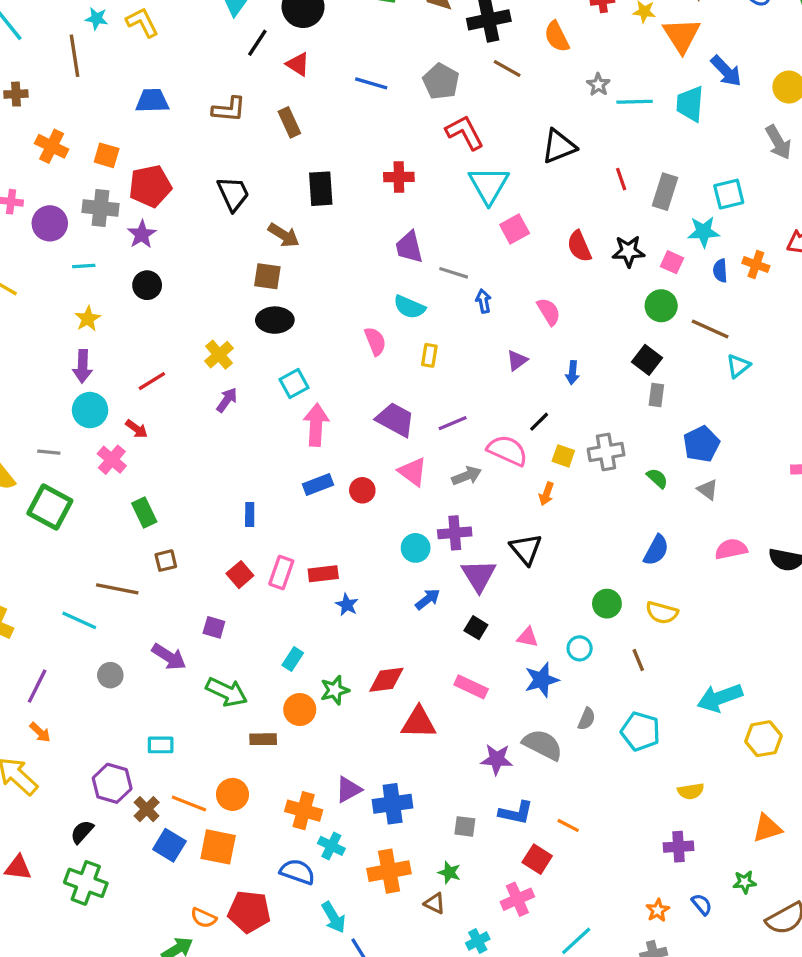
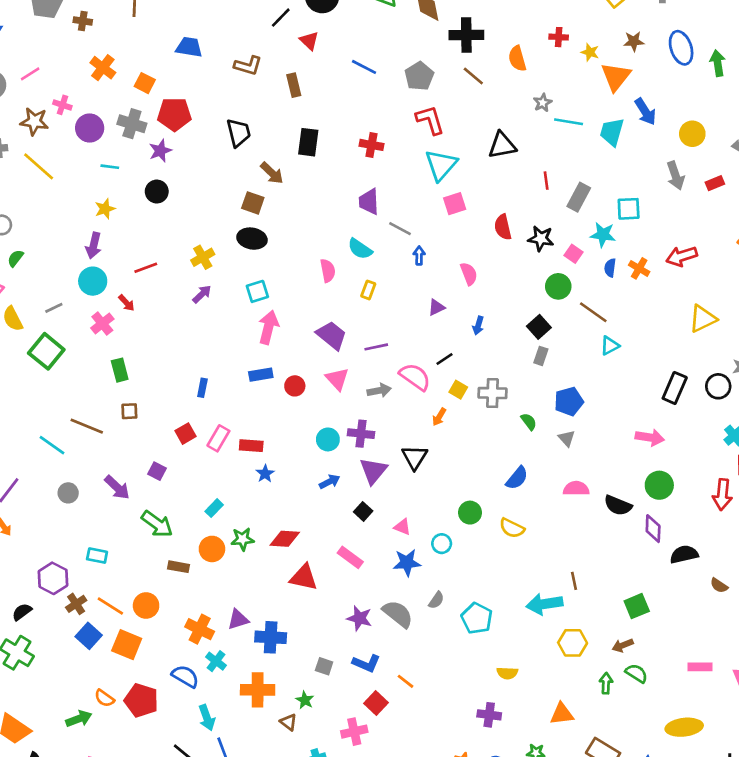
gray line: (49, 452) -> (54, 308), turned -42
brown line: (638, 660) -> (574, 581), moved

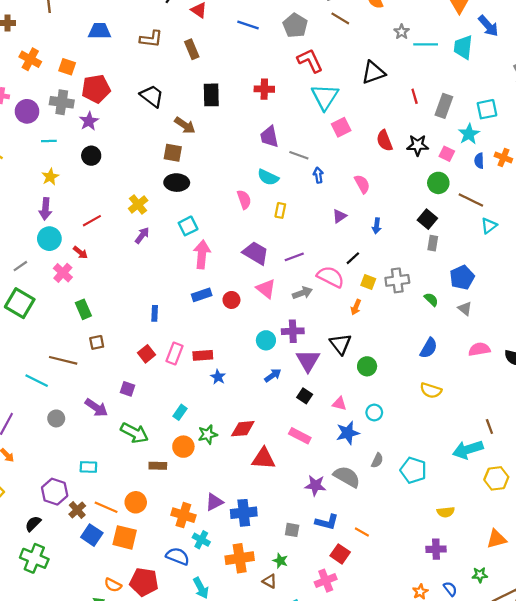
black trapezoid: (239, 133) -> (152, 96), turned -30
cyan star: (603, 235) -> (469, 134), turned -30
green circle: (470, 513) -> (367, 366), moved

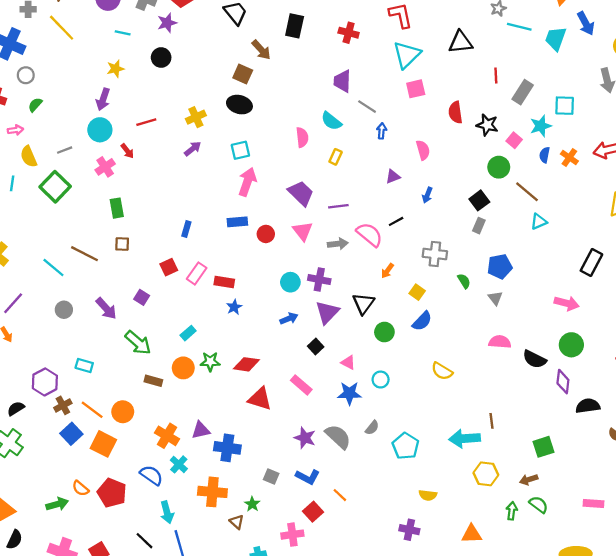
yellow square: (368, 282) -> (417, 292), moved
blue semicircle: (429, 348) -> (422, 321), moved

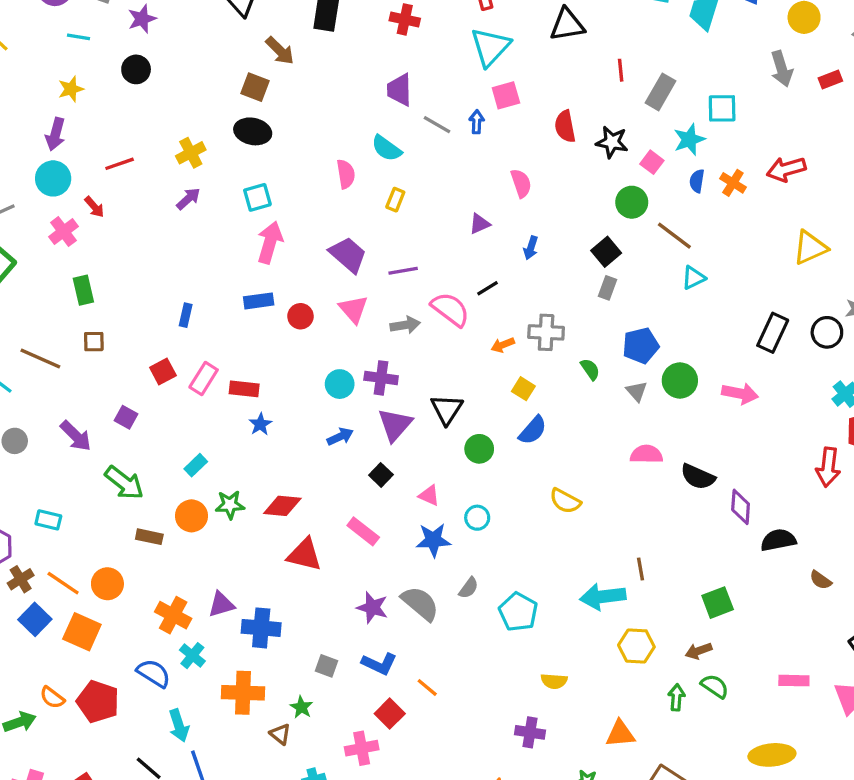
blue arrow: (382, 131) -> (477, 122), moved
orange arrow: (387, 271) -> (503, 345), moved, turned 35
green circle: (571, 345) -> (680, 380), moved

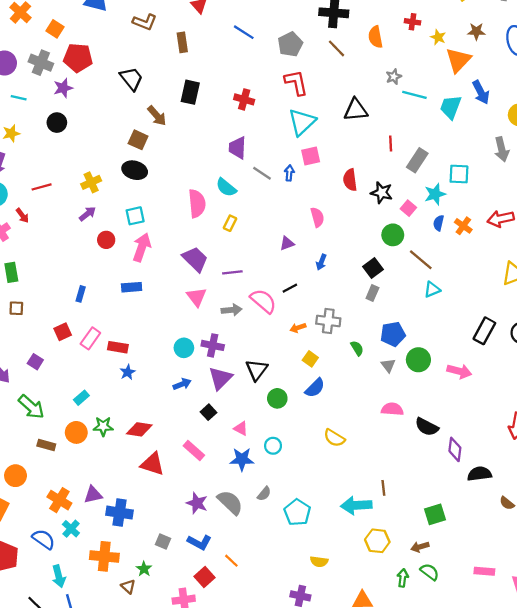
pink semicircle: (346, 174) -> (197, 203), size x1.4
red circle: (300, 316) -> (106, 240), moved

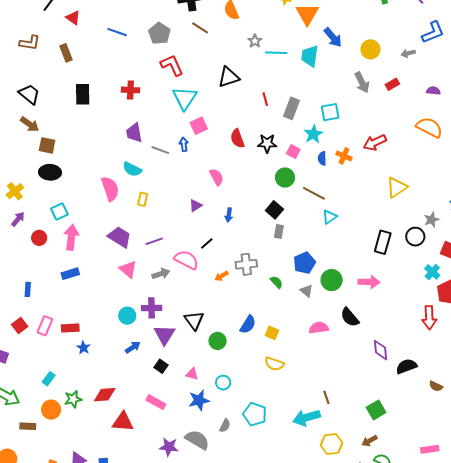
brown arrow: (157, 116) -> (30, 124), moved
yellow square: (310, 359) -> (272, 333), moved
black semicircle: (427, 427) -> (350, 317), moved, turned 35
cyan pentagon: (297, 512) -> (255, 414), moved

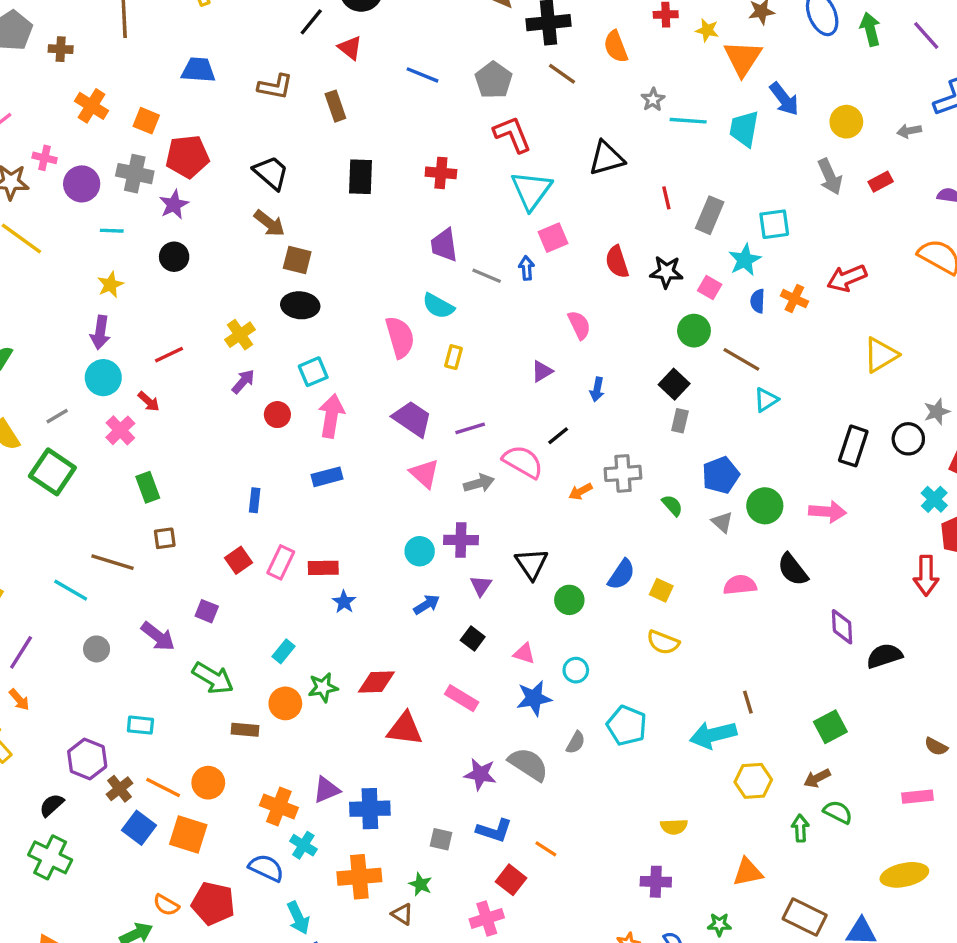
purple triangle: (165, 335) -> (481, 586), size x0.6
brown semicircle: (436, 386) -> (936, 747), moved

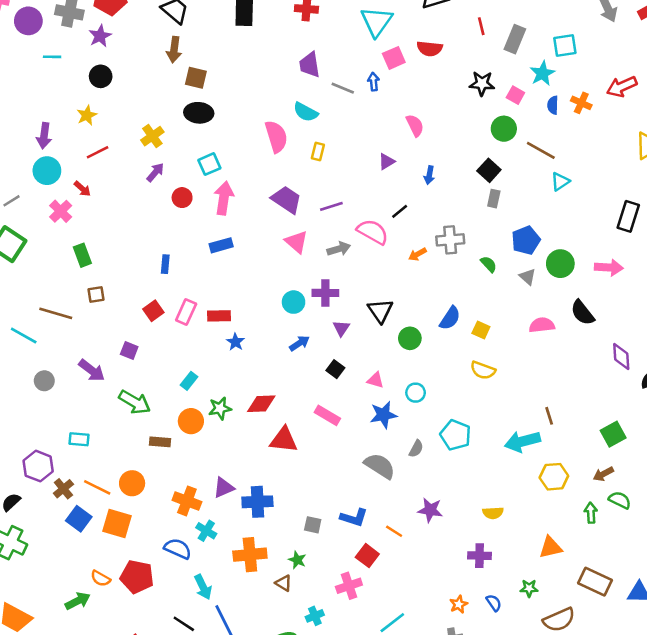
brown arrow: (269, 223) -> (174, 50), turned 60
red semicircle: (617, 262) -> (430, 49), moved, turned -65
yellow star: (110, 285) -> (87, 115), moved
purple star: (480, 774) -> (430, 510), moved

